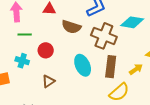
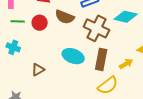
red circle: (46, 50) -> (40, 23), moved
cyan ellipse: (83, 65) -> (73, 56), turned -50

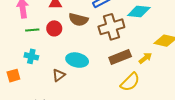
brown cross: (96, 28) -> (111, 27), turned -35
cyan ellipse: (73, 56) -> (77, 60), moved
brown rectangle: (101, 59) -> (120, 57), turned 65

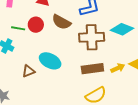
green line: (32, 30) -> (18, 28), moved
yellow arrow: (145, 58) -> (118, 68), moved

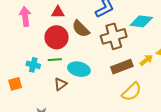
brown semicircle: (61, 22) -> (81, 29), turned 30
red circle: (36, 25) -> (57, 37), size x1.5
green line: (18, 28) -> (55, 60), moved

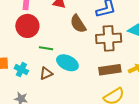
red circle: (57, 37) -> (27, 26), moved
cyan cross: (33, 65) -> (21, 70), moved

